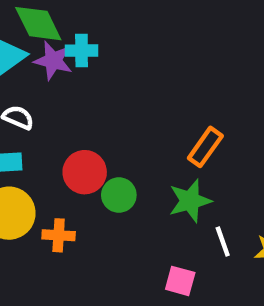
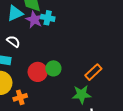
green circle: (119, 195) -> (53, 68), moved
orange cross: (59, 235) -> (20, 97), turned -32

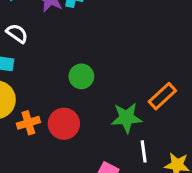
red circle: (38, 72) -> (64, 124), moved
orange rectangle: (93, 72) -> (162, 96), moved

